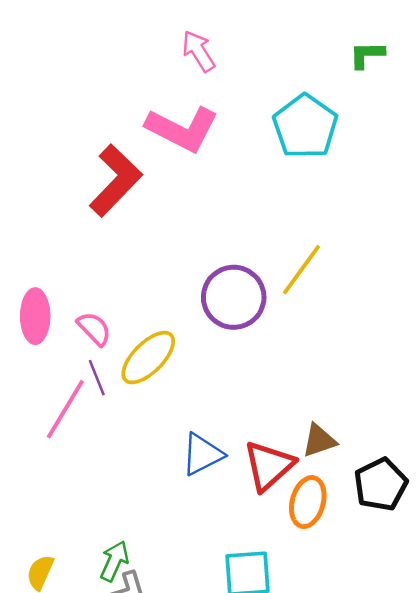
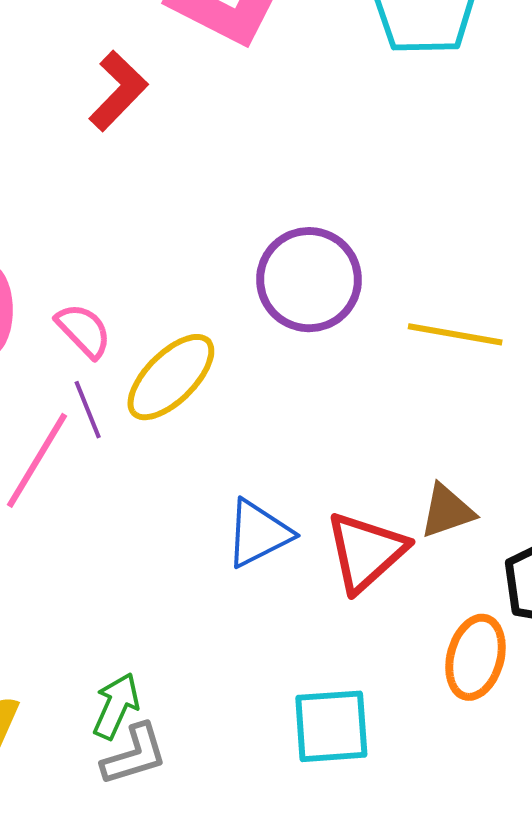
red L-shape: (116, 180) -> (118, 91), size x0.7
yellow line: (301, 270) -> (455, 334), moved, turned 64
orange ellipse: (308, 502) -> (475, 657), moved

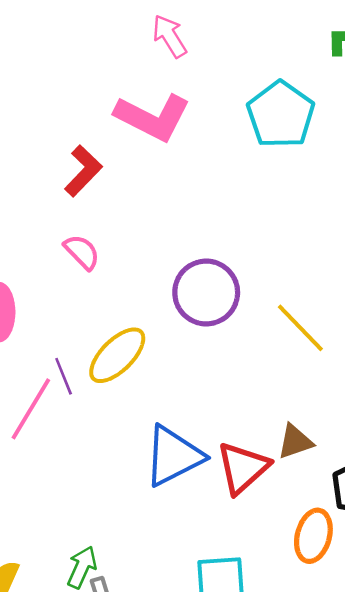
pink semicircle: (84, 330) -> (82, 252), moved
yellow line: (455, 334) -> (300, 328), turned 36
blue triangle: (258, 533) -> (173, 456), size x1.4

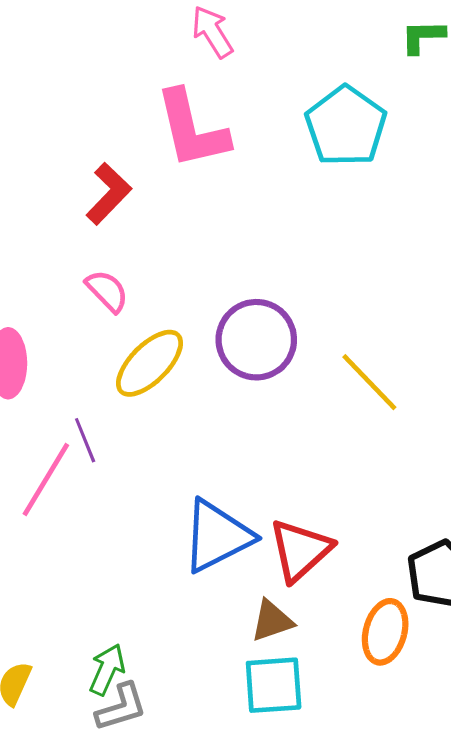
pink L-shape: (153, 117) -> (192, 129), turned 50
yellow ellipse: (117, 355) -> (149, 363), moved
brown triangle: (295, 442) -> (272, 621), moved

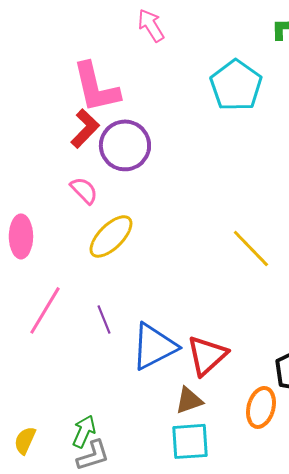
pink L-shape: (192, 129) -> (96, 87), moved
purple circle: (256, 340) -> (125, 145), moved
purple line: (85, 440) -> (104, 319), moved

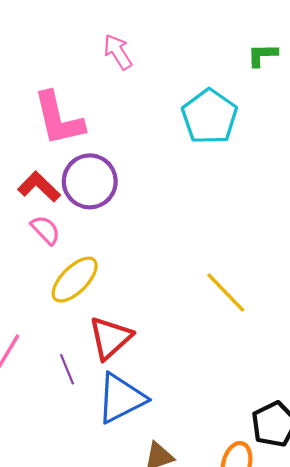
red L-shape: (85, 128) -> (39, 187), moved, turned -90
red triangle: (207, 355) -> (110, 338), moved

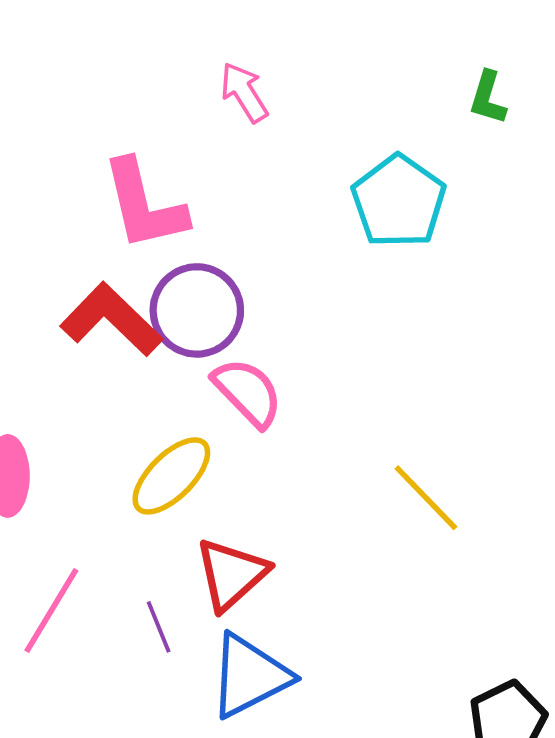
green L-shape: (262, 55) -> (488, 98), turned -72
red L-shape: (39, 187) -> (111, 320), size x1.4
pink semicircle: (45, 230) -> (248, 392), moved, size x1.4

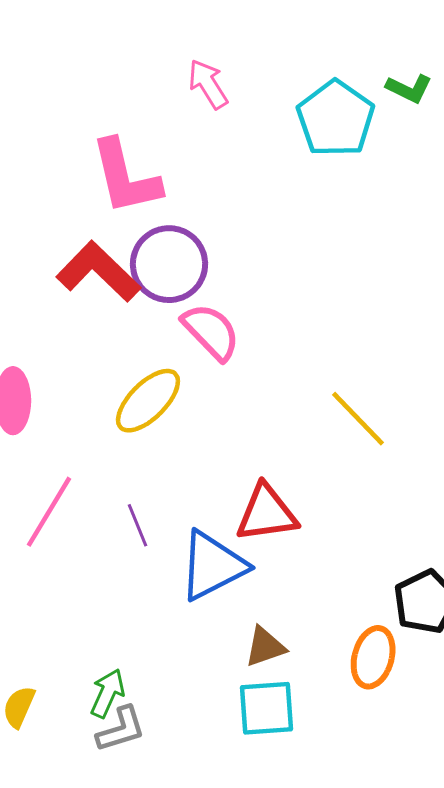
green L-shape: (488, 98) -> (409, 89), turned -81
cyan pentagon: (399, 201) -> (336, 119), moved
red triangle: (231, 574) -> (267, 513), moved, turned 34

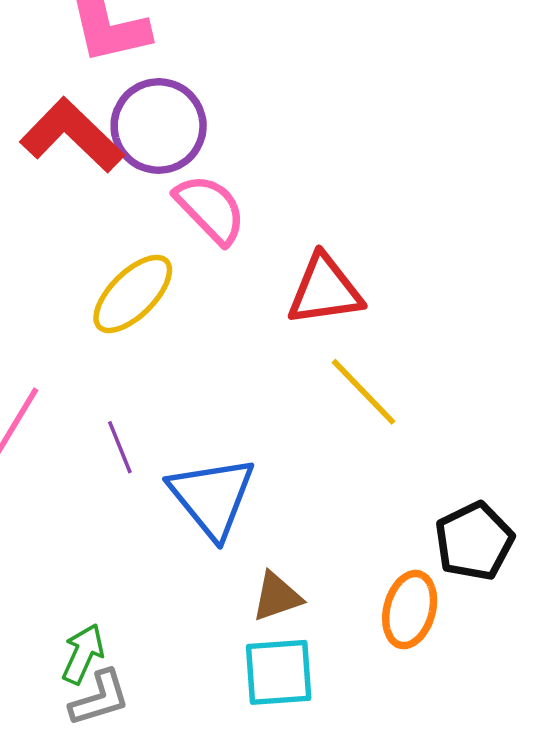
yellow line: (358, 419) -> (363, 392), moved
red triangle: (267, 513) -> (325, 290), moved
blue triangle: (213, 566) -> (212, 497), turned -42

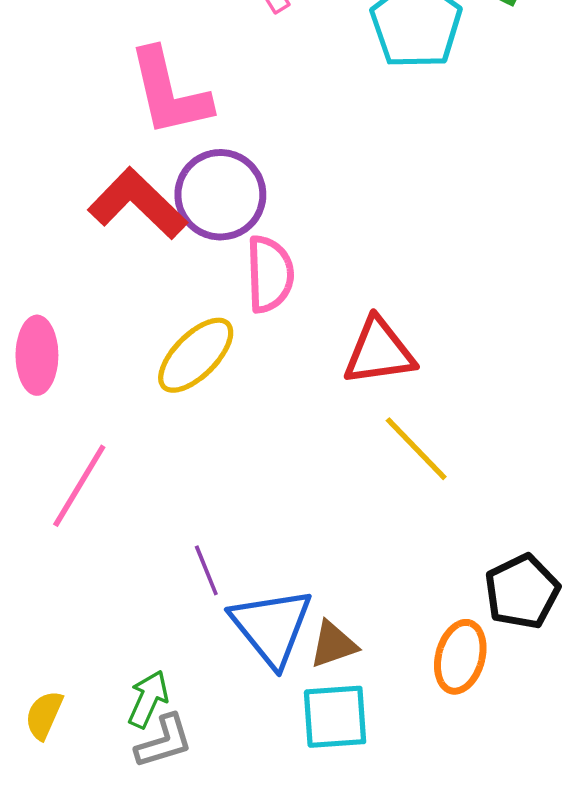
pink semicircle: (210, 209) -> (270, 274), turned 42
purple line: (120, 447) -> (206, 570), moved
blue triangle: (212, 497) -> (272, 627), moved

